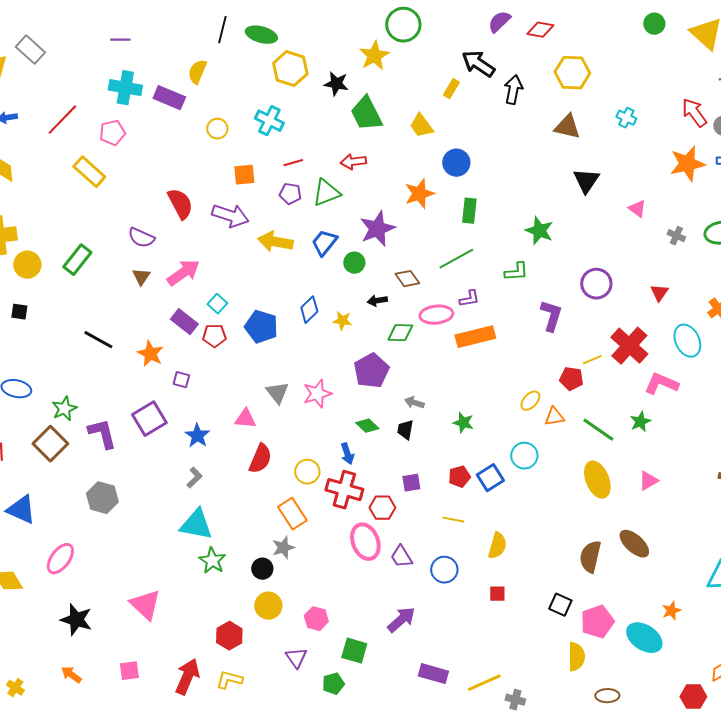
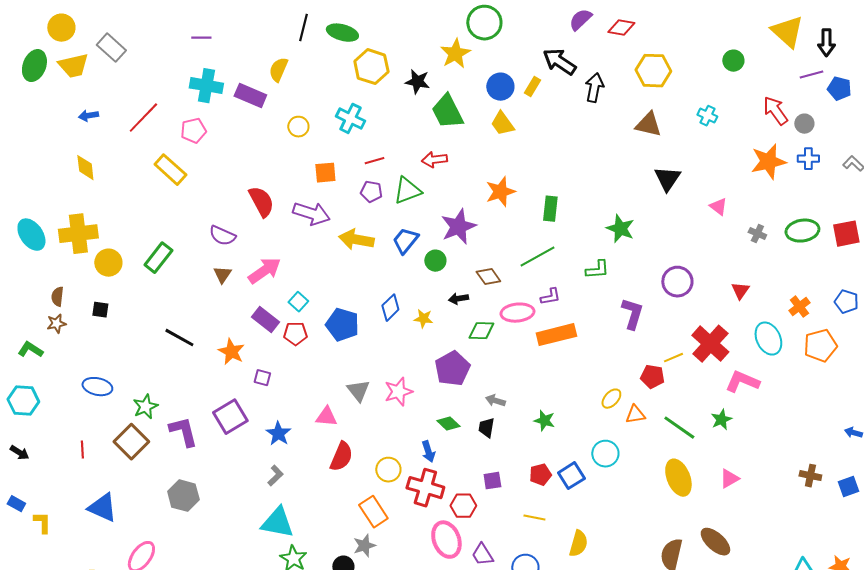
green circle: (654, 24) -> (733, 61), moved
blue circle: (456, 163) -> (500, 87), moved

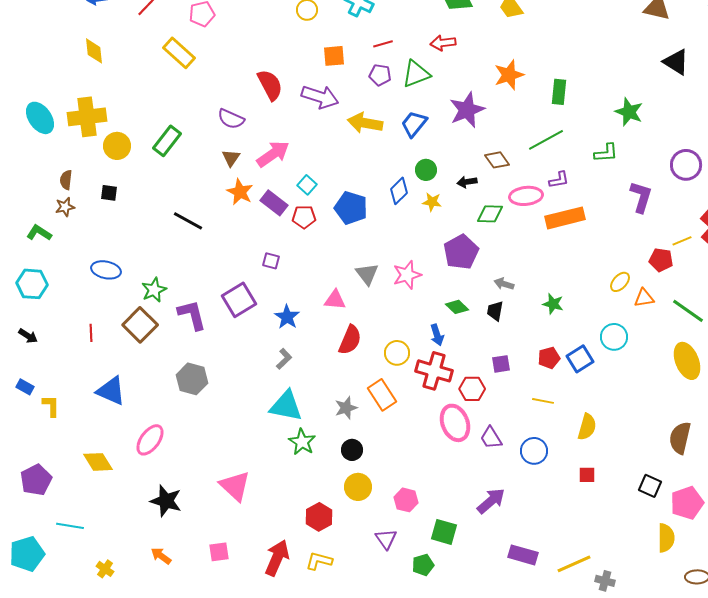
black triangle: (667, 179) -> (676, 62), turned -32
green circle: (435, 261) -> (426, 170), moved
orange star: (231, 352) -> (240, 192), moved
gray star: (364, 546) -> (346, 408), moved

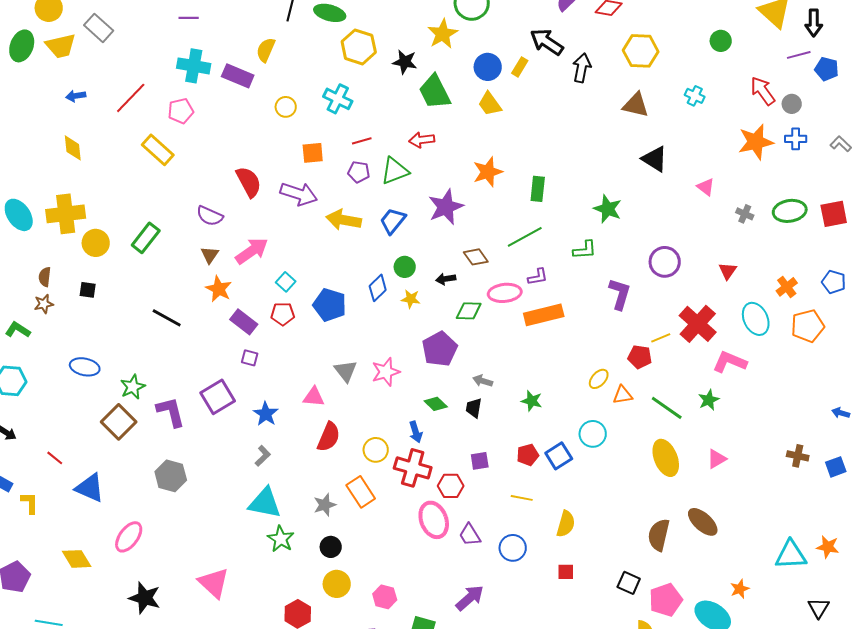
purple rectangle: (274, 203) -> (244, 322), moved
red line: (91, 333) -> (55, 458), moved, turned -48

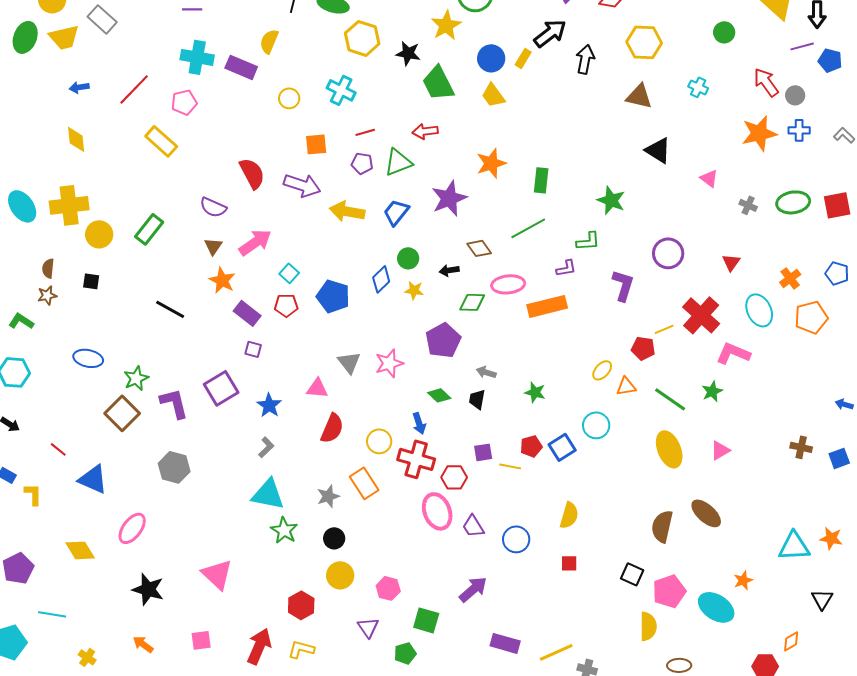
black arrow: (547, 42) -> (550, 33), turned 108
purple L-shape: (538, 277) -> (566, 268), moved
yellow line: (522, 498) -> (510, 466), moved

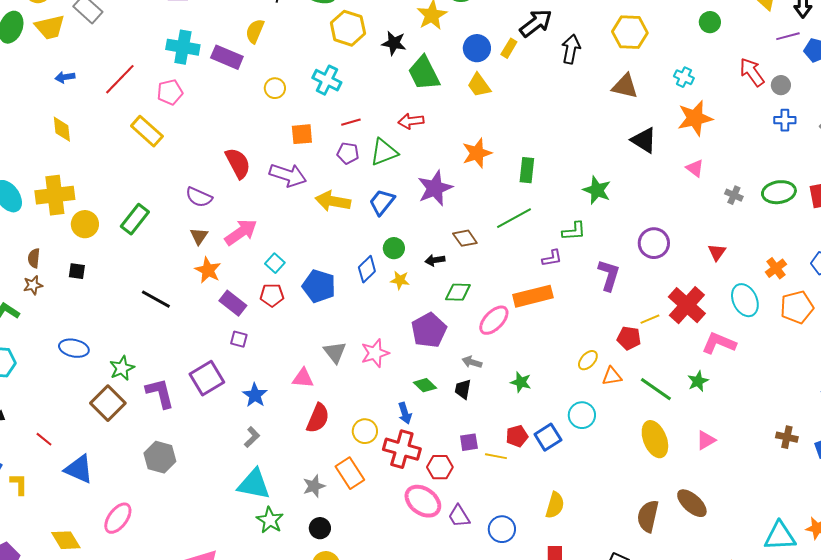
orange star: (759, 133) -> (695, 118), moved
pink ellipse: (508, 284) -> (494, 320), moved, turned -40
pink ellipse: (437, 511) -> (423, 501), turned -33

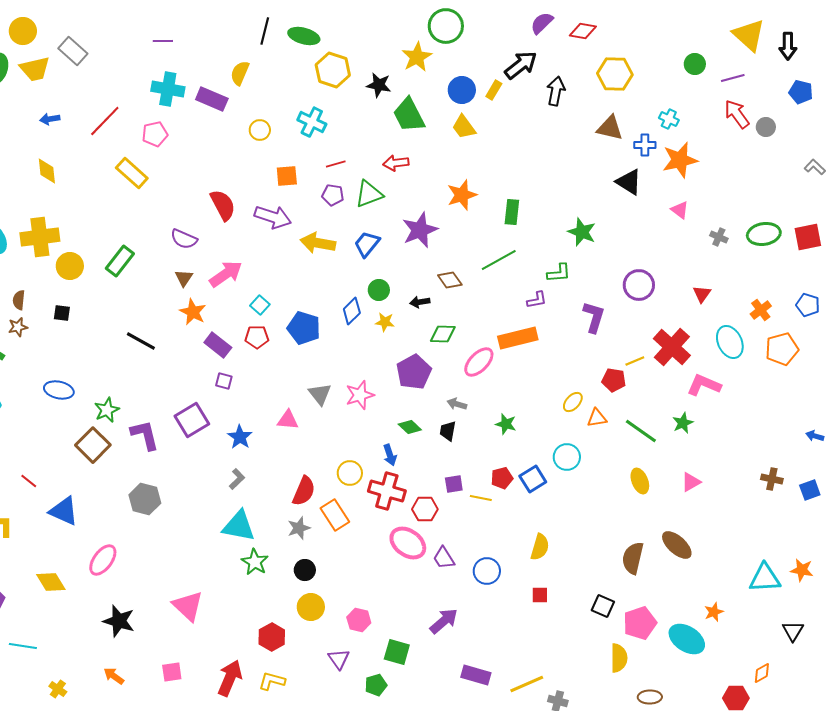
purple line: (788, 36) -> (733, 78), moved
blue cross: (785, 120) -> (645, 145), moved
red semicircle: (318, 418) -> (304, 491), moved
yellow ellipse: (655, 439) -> (640, 481), size x0.7

